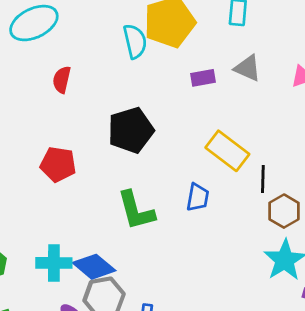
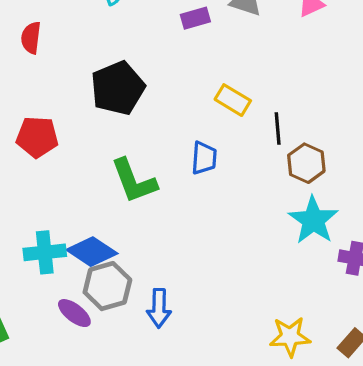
yellow rectangle: (227, 151) -> (233, 100), size x0.7

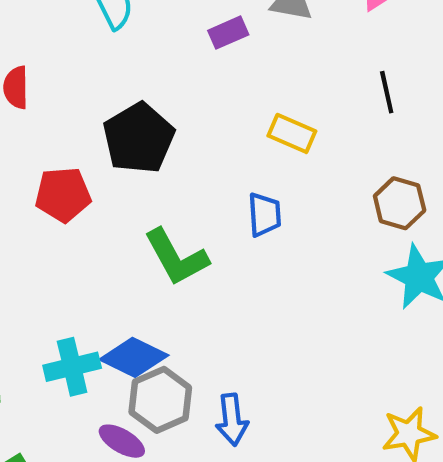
black line: (278, 129) -> (387, 92), moved
red pentagon: (37, 137) -> (63, 195), moved

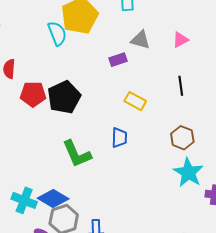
purple rectangle: (228, 33) -> (118, 60), moved
red pentagon: (63, 195) -> (33, 94), moved
cyan cross: (72, 367) -> (24, 200), turned 30

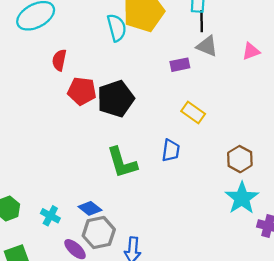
black line: (181, 86) -> (202, 21), moved
blue diamond: (53, 199) -> (90, 208), size x0.7
cyan cross: (24, 200) -> (50, 216), moved, size x0.7

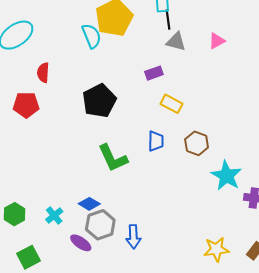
purple rectangle: (180, 65) -> (154, 73), moved
red pentagon: (82, 91) -> (26, 105), moved
brown hexagon: (240, 159) -> (197, 143), moved
cyan cross: (50, 216) -> (54, 215), turned 30

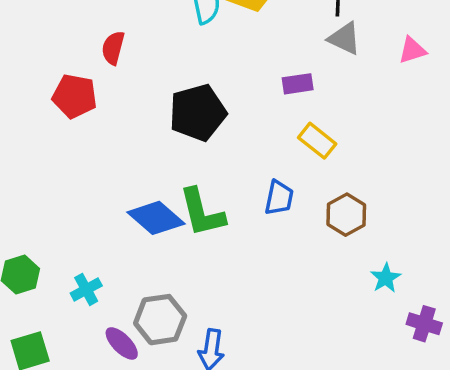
cyan star: (226, 176) -> (386, 278), size x0.6
blue diamond: (89, 204) -> (156, 218), moved, size x1.5

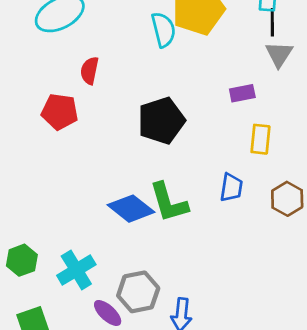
gray triangle: (344, 38) -> (279, 54), turned 40
yellow rectangle: (317, 141) -> (260, 139), turned 60
cyan cross: (86, 289) -> (76, 270), size x1.5

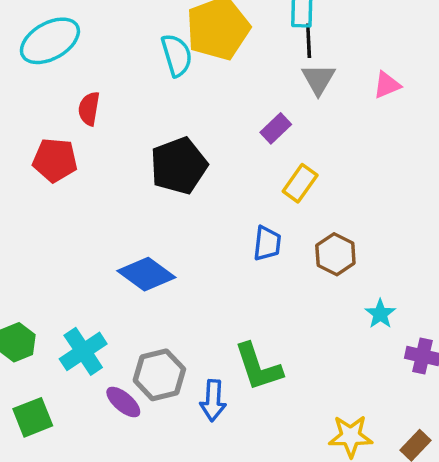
purple rectangle: (242, 93) -> (276, 128), turned -30
yellow rectangle: (260, 139) -> (300, 183), turned 32
green L-shape: (169, 202) -> (258, 367), moved

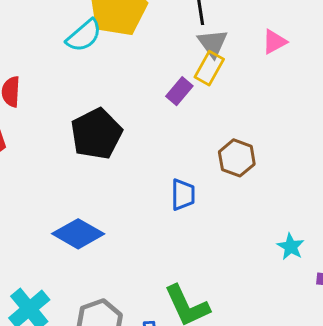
cyan semicircle: (177, 55) -> (84, 36), turned 72
yellow rectangle: (300, 183) -> (209, 68), moved
brown hexagon: (335, 254) -> (237, 158), moved

